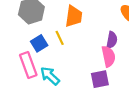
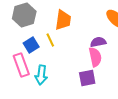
purple semicircle: (112, 40) -> (98, 42), turned -112
cyan arrow: (50, 76) -> (41, 75), turned -126

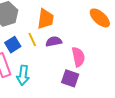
purple semicircle: (98, 42) -> (54, 41), moved
purple square: (87, 78) -> (70, 78), turned 30

